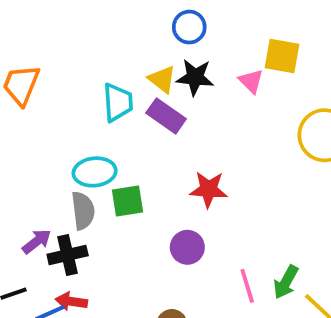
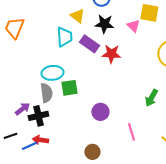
yellow triangle: (162, 79) -> (77, 16), moved
red star: (209, 189) -> (111, 54), moved
green arrow: (286, 282) -> (151, 98), moved

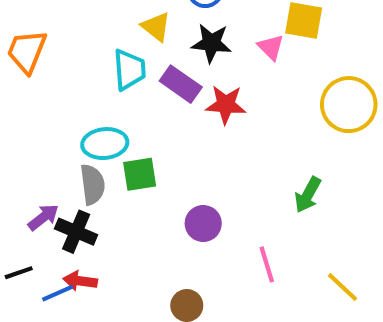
black cross: (38, 116) -> (76, 232), turned 36

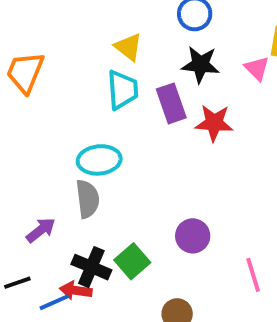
yellow triangle: (156, 27) -> (128, 47), moved
purple rectangle: (181, 84) -> (171, 103), turned 36
green square: (140, 174) -> (132, 261), moved, turned -32
black cross: (76, 232) -> (91, 267), moved

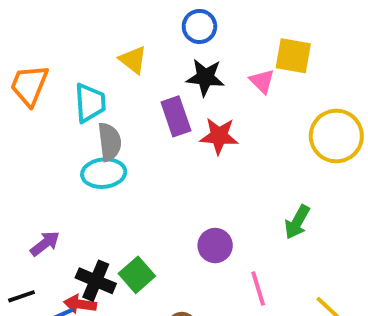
cyan trapezoid: (123, 90) -> (90, 103), moved
gray semicircle: (87, 199) -> (110, 142), moved
purple circle: (193, 236) -> (215, 245), moved

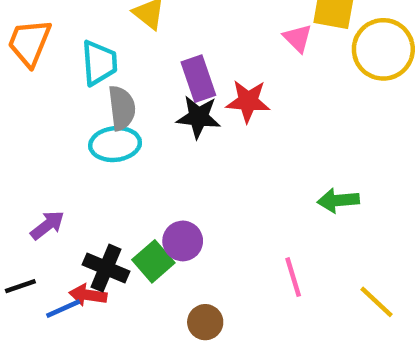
black star: (205, 77) -> (198, 117), moved
yellow circle: (336, 136) -> (383, 49), moved
green arrow: (297, 222) -> (338, 200), turned 56
purple circle: (215, 245) -> (183, 241), moved

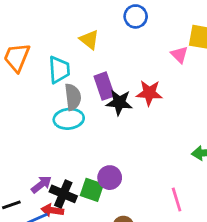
purple rectangle: (198, 79) -> (104, 86), moved
purple arrow: (47, 225) -> (41, 184), moved
green square: (153, 261) -> (92, 190), turned -30

